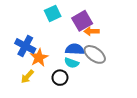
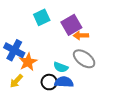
blue semicircle: (75, 49) -> (64, 82), moved

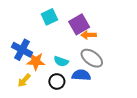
orange star: (28, 62) -> (36, 61), turned 30
cyan semicircle: (61, 67) -> (61, 61), moved
blue semicircle: (64, 82) -> (81, 75), moved

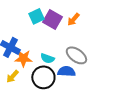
purple square: (79, 24) -> (52, 19), moved, turned -30
orange arrow: (89, 35) -> (73, 19), moved, turned -48
black circle: (57, 81) -> (43, 77), size x1.5

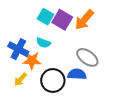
cyan square: (36, 16) -> (45, 17), turned -35
orange arrow: (73, 19) -> (84, 20), size x1.5
cyan semicircle: (47, 58) -> (43, 43), moved

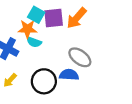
purple square: (62, 20) -> (54, 18), turned -36
orange star: (32, 61) -> (27, 29), moved

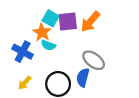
orange star: (27, 29) -> (42, 32), turned 30
blue semicircle: (69, 75) -> (83, 77), turned -78

